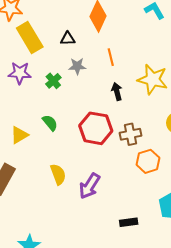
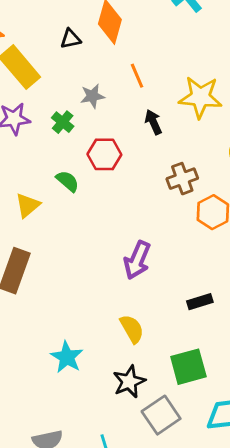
black triangle: (68, 39) -> (71, 39), moved
red hexagon: (96, 128) -> (104, 154), moved, size x0.7
yellow semicircle: (58, 174) -> (132, 329), moved

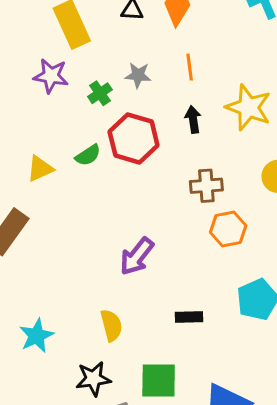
red hexagon: (104, 154) -> (134, 138), size x1.4
green semicircle: (68, 181) -> (88, 155), turned 90

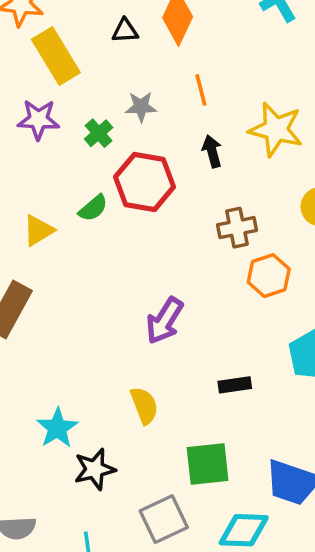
black star: (93, 379) -> (95, 469), moved

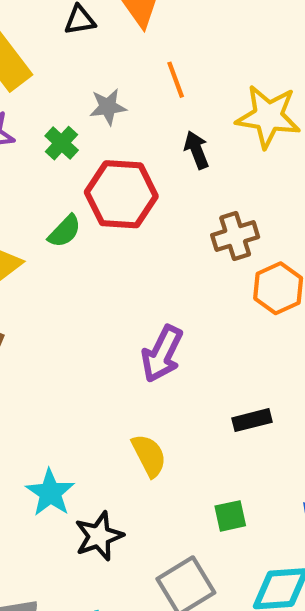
green square: (208, 464) -> (230, 516), size x0.6

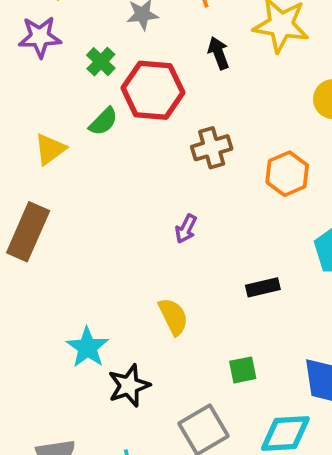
green cross: (62, 143) -> (101, 62), moved
brown cross: (235, 236) -> (212, 148), moved
purple arrow: (162, 354) -> (186, 229), size x0.6

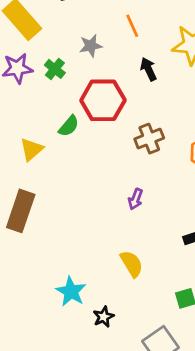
green cross: (101, 62) -> (55, 69), moved
black star: (129, 386) -> (104, 317), size x0.7

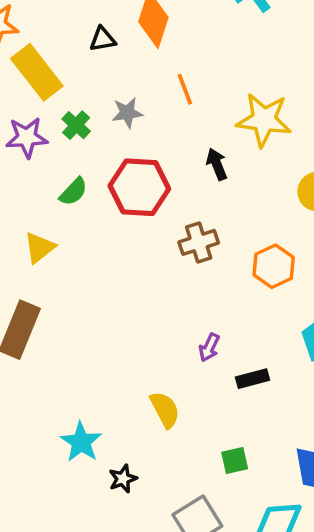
green cross: (55, 69) -> (76, 125), moved
black arrow: (148, 69) -> (217, 164), moved
green semicircle: (69, 126) -> (73, 192), moved
purple arrow: (135, 199) -> (209, 348), moved

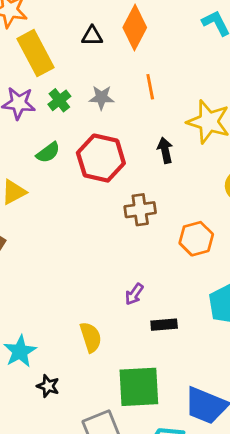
green square: (235, 461) -> (139, 387), size x2.0
black star: (123, 479) -> (48, 386), turned 30

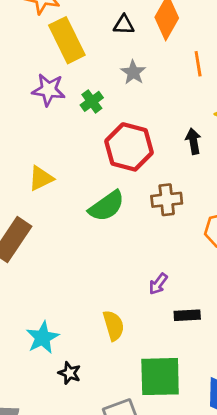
orange line: (150, 87) -> (198, 64), moved
gray star: (101, 98) -> (133, 72), moved, turned 30
green cross: (59, 100) -> (92, 101), moved
green semicircle: (48, 152) -> (107, 206), moved, size x1.5

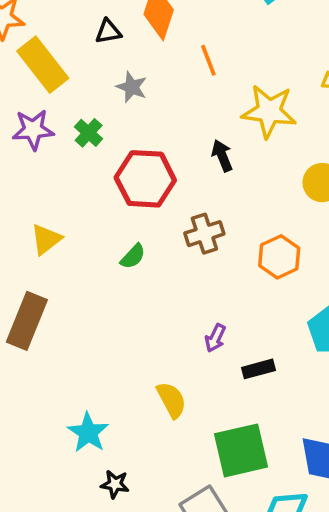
green semicircle: (107, 206) -> (133, 256), size x0.6
black star: (70, 373) -> (115, 484), moved

